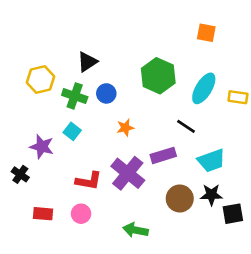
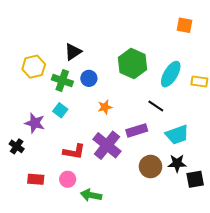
orange square: (206, 33) -> (184, 25), moved
green arrow: (135, 230) -> (91, 195), moved

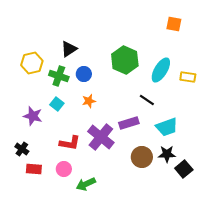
orange star: (105, 107) -> (89, 101), moved
black cross: (17, 146) -> (22, 149), moved
black square: (195, 179) -> (184, 169), turned -30
green arrow: (91, 195) -> (86, 184), turned -36

